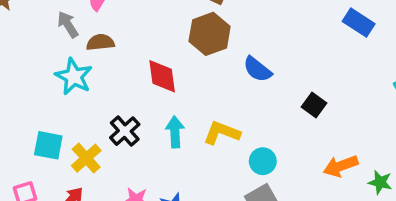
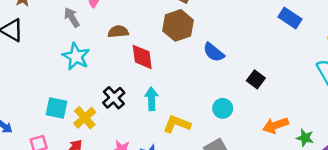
brown semicircle: (100, 42) -> (118, 32), moved
yellow L-shape: (222, 133) -> (177, 124), moved
cyan circle: (263, 161) -> (223, 108), moved

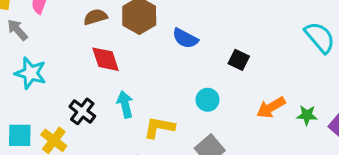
brown semicircle: (118, 32) -> (95, 17), moved

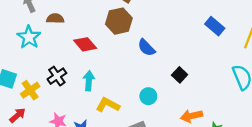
brown semicircle: (95, 17) -> (55, 19), moved
red diamond: (105, 59) -> (85, 44), turned -40

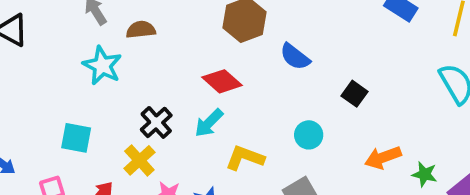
red diamond: (85, 44) -> (222, 81), moved
cyan arrow: (89, 81) -> (209, 123), turned -132
yellow cross: (30, 90) -> (139, 160), moved

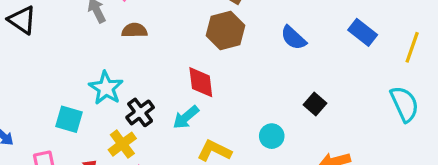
blue semicircle: (295, 57) -> (293, 38), moved
cyan star: (102, 66) -> (106, 88), moved
red diamond: (222, 81) -> (201, 82), turned 36

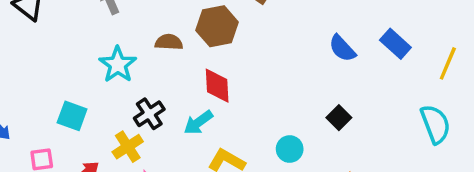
brown semicircle: (134, 30) -> (169, 42), moved
brown hexagon: (225, 31) -> (217, 26), moved
blue semicircle: (293, 38) -> (342, 48), moved
cyan star: (106, 88) -> (118, 65), moved

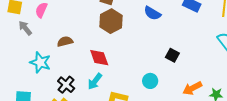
brown hexagon: (217, 26) -> (111, 21), moved
blue semicircle: (342, 48) -> (152, 13), moved

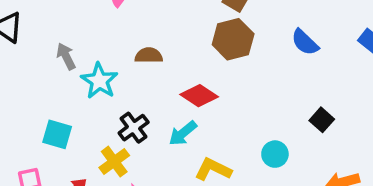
gray arrow: (25, 28) -> (66, 56), moved
red diamond: (99, 58) -> (199, 96), turned -50

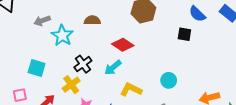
blue semicircle: (305, 42) -> (197, 14), moved
gray arrow: (66, 56) -> (42, 21), turned -84
black square: (322, 120) -> (184, 34), moved, turned -32

